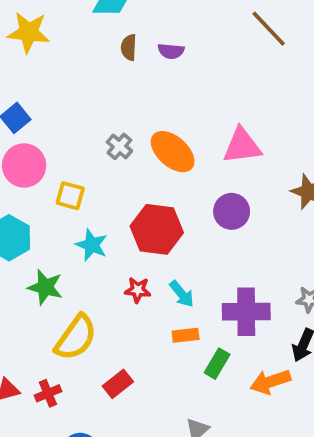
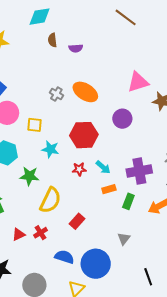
purple semicircle: (171, 51) -> (76, 48), moved
pink triangle: (242, 146) -> (138, 82), moved

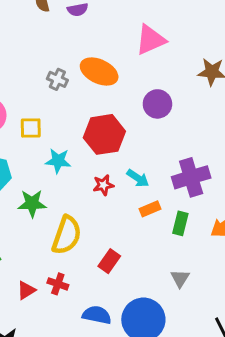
pink triangle: (138, 82) -> (151, 40), moved
red cross: (40, 233) -> (58, 284), turned -32

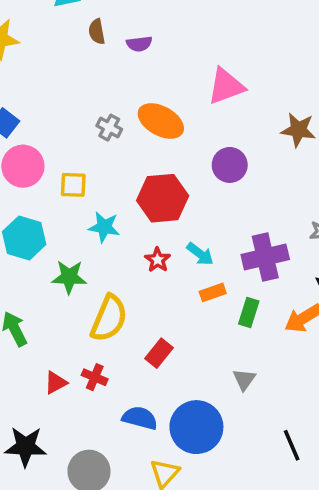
red star: (103, 185) -> (158, 260), turned -30

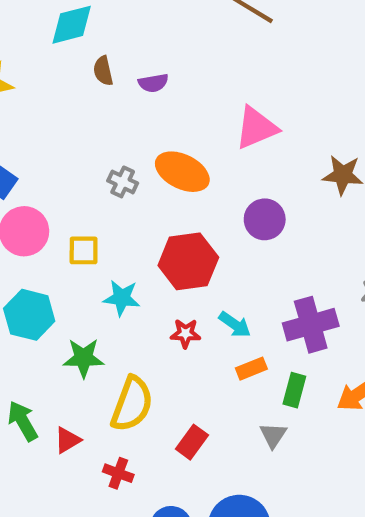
red star: (158, 260) -> (185, 333), turned -30
gray triangle: (244, 379) -> (273, 435), moved
red triangle: (56, 383) -> (67, 440), moved

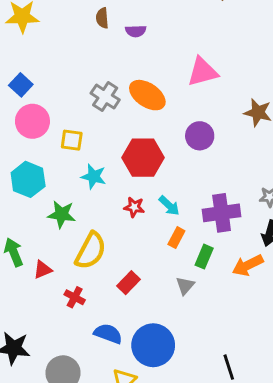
gray cross: (123, 182) -> (105, 97), size x1.4
orange rectangle: (251, 369) -> (176, 238), turned -48

